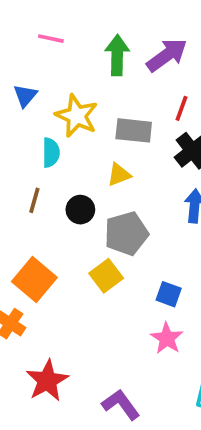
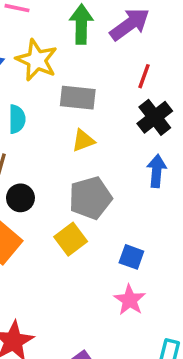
yellow star: (77, 116) -> (37, 60), moved
gray rectangle: (134, 130) -> (78, 98), moved
black circle: (80, 210) -> (20, 198), moved

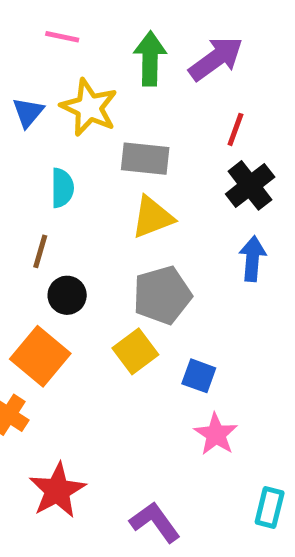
yellow triangle: (83, 141) -> (152, 217), size x1.4
blue square: (131, 257) -> (199, 376), moved

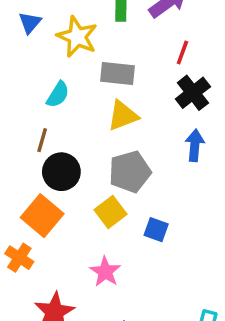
blue triangle: (28, 112) -> (30, 23), moved
cyan semicircle: (62, 188) -> (58, 95), turned 32
black circle: (67, 295) -> (61, 172), size x1.4
pink star: (216, 434) -> (105, 272), moved

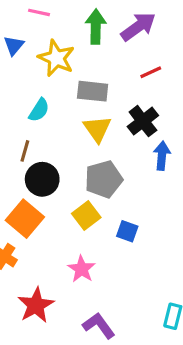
red line: (182, 52) -> (151, 72), turned 45
black cross: (193, 93) -> (143, 121), moved
yellow triangle: (123, 116) -> (97, 129), turned -44

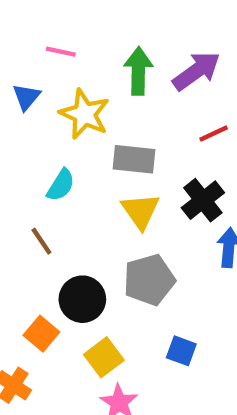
brown line: (25, 151) -> (41, 241), turned -50
black circle: (42, 179) -> (82, 299), moved
yellow square: (86, 215) -> (104, 357), moved
orange square: (25, 219) -> (41, 334), size x0.7

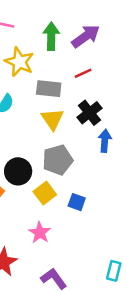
red line: (214, 133) -> (83, 73), moved
yellow square: (104, 357) -> (45, 193), moved

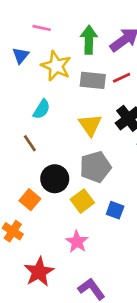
gray rectangle: (49, 89) -> (93, 80), moved

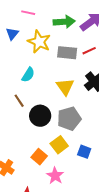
green arrow: (89, 40) -> (64, 22), turned 85
black circle: (55, 179) -> (40, 116), moved
orange square: (30, 200) -> (39, 157), moved

